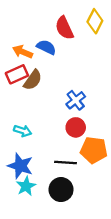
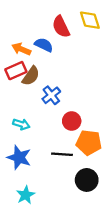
yellow diamond: (95, 21) -> (90, 20), turned -45
blue cross: (76, 100) -> (51, 95), moved
cyan star: (26, 186) -> (26, 195), moved
black circle: (61, 190) -> (87, 180), moved

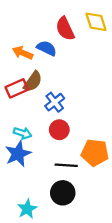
red rectangle: (16, 71) -> (17, 88), moved
red circle: (72, 121) -> (59, 130), moved
blue star: (19, 157) -> (18, 154), moved, turned 30
black circle: (87, 180) -> (63, 193), moved

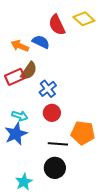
yellow diamond: (96, 22) -> (84, 19), turned -30

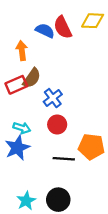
yellow diamond: (84, 19) -> (93, 21), turned -40
blue semicircle: (41, 42) -> (45, 31), moved
orange arrow: (20, 46) -> (22, 51), turned 60
black circle: (55, 168) -> (58, 200), moved

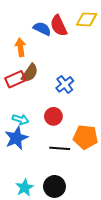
blue cross: (53, 98) -> (65, 84), moved

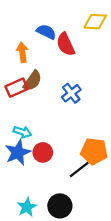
red semicircle: (59, 26) -> (66, 44), moved
red circle: (53, 116) -> (43, 152), moved
black line: (60, 148) -> (79, 170), moved, turned -42

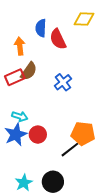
blue semicircle: (46, 32) -> (41, 28), turned -114

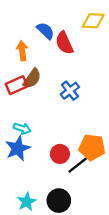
blue semicircle: (41, 28) -> (45, 31), turned 132
red circle: (38, 135) -> (60, 154), moved

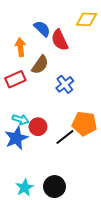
brown semicircle: (32, 78) -> (40, 65), moved
orange pentagon: (92, 147) -> (84, 124), moved
red circle: (60, 154) -> (38, 127), moved
black line: (78, 165) -> (65, 137), moved

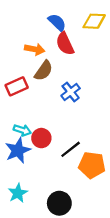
blue semicircle: (42, 29) -> (57, 22), moved
orange arrow: (20, 47) -> (35, 49), moved, turned 108
orange pentagon: (84, 124) -> (92, 165), moved
cyan star: (25, 188) -> (18, 193), moved

